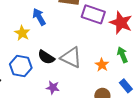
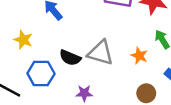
yellow star: (22, 33) -> (23, 40), moved

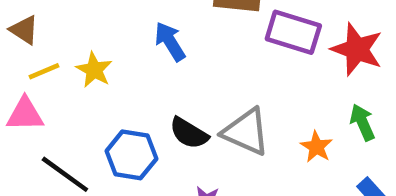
yellow star: (23, 40) -> (94, 70), moved

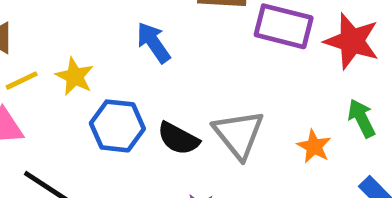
gray triangle: (246, 132) -> (239, 134), turned 30
blue hexagon: (131, 155) -> (117, 126), moved

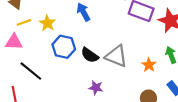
gray triangle: (239, 134) -> (116, 56), turned -35

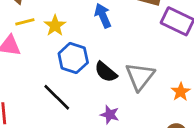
gray triangle: (116, 56) -> (140, 76), turned 40
black line: (31, 71) -> (57, 97), moved

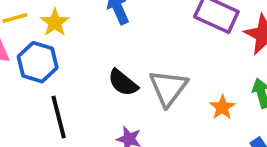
blue hexagon: (73, 58) -> (38, 62), moved
black line: (57, 97) -> (59, 117), turned 32

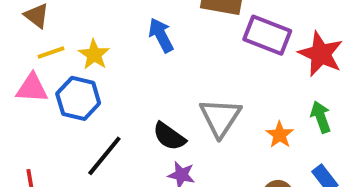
black semicircle: (123, 83) -> (169, 136), moved
black line: (59, 117) -> (104, 156), turned 57

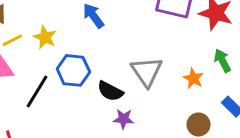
blue hexagon: (78, 98) -> (73, 70), moved
black line: (104, 156) -> (37, 91), moved

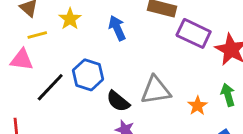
yellow star: (45, 37) -> (70, 19), moved
gray triangle: (147, 72) -> (156, 90), turned 44

